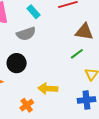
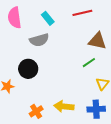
yellow arrow: (48, 89) -> (64, 106), moved

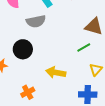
yellow arrow: (64, 106) -> (56, 72), moved

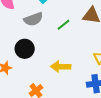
green line: (84, 47) -> (64, 25), moved

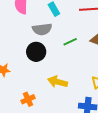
black circle: (25, 49) -> (36, 52), moved

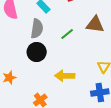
gray semicircle: (42, 29) -> (37, 29), turned -60

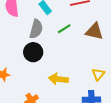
green line: (67, 34) -> (64, 29), moved

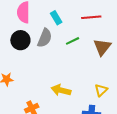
brown triangle: (94, 31) -> (102, 47), turned 48
black circle: (33, 52) -> (20, 40), moved

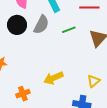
yellow arrow: (61, 90) -> (53, 78), turned -42

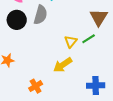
green line: (69, 30) -> (89, 39), moved
yellow triangle: (93, 81) -> (71, 42), moved

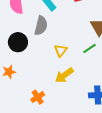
black circle: (17, 20) -> (18, 42), moved
yellow triangle: (71, 42) -> (61, 50), moved

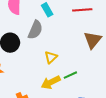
green line: (90, 48) -> (70, 75), moved

